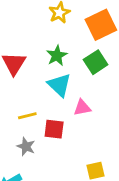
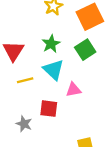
yellow line: (27, 116) -> (25, 80), moved

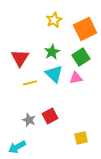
pink triangle: (73, 90) -> (76, 78), moved
red square: (49, 109) -> (50, 116), moved, turned -35

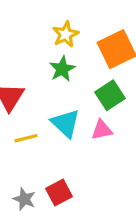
green star: (52, 52) -> (62, 69), moved

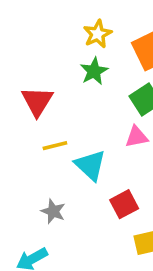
cyan triangle: (66, 123) -> (90, 165), moved
red square: (59, 193) -> (124, 204), moved

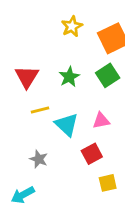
green star: (94, 71) -> (69, 77), moved
pink triangle: (137, 137) -> (101, 121), moved

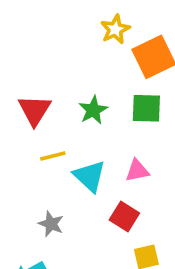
yellow star: (72, 26) -> (115, 29), moved
green square: (108, 75) -> (146, 108), turned 35
red square: (92, 154) -> (124, 217), turned -30

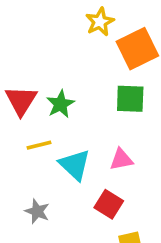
green star: (93, 110) -> (60, 104), moved

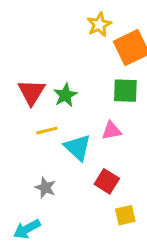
pink triangle: (121, 160) -> (111, 131), moved

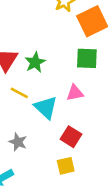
yellow line: (47, 131) -> (19, 93), turned 42
yellow square: (125, 215) -> (66, 166), moved

